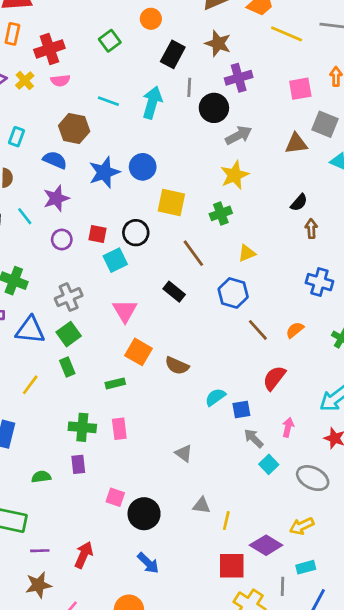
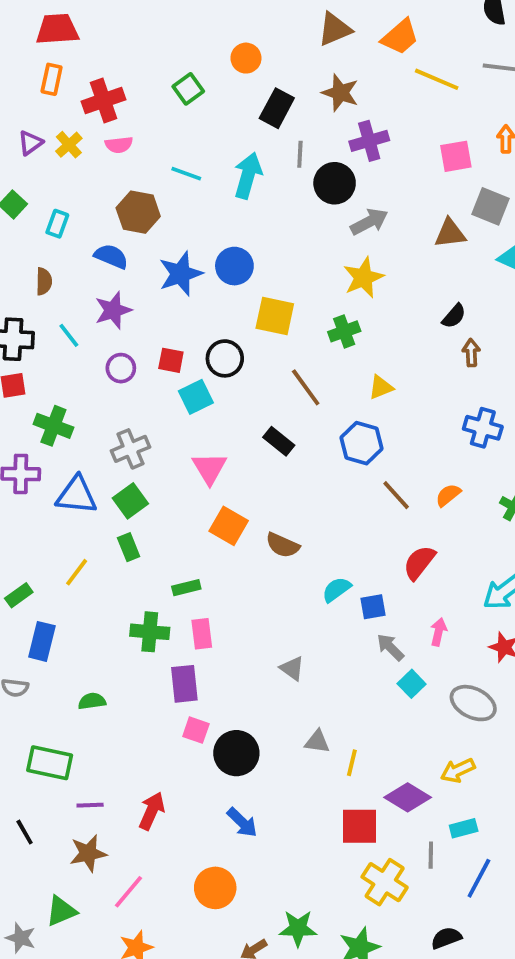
green rectangle: (115, 383) -> (186, 588), moved
purple rectangle: (78, 464) -> (184, 684), moved, size x1.4

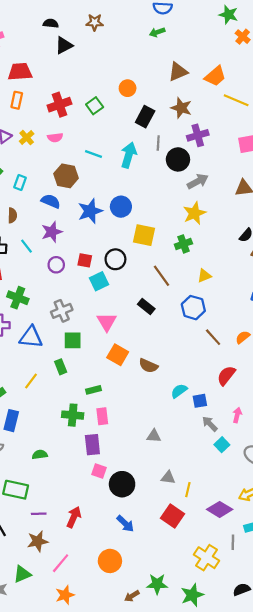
red cross: (104, 100) -> (59, 105), moved
green square: (130, 501) -> (73, 340), moved, turned 36
gray triangle: (292, 668) -> (154, 436), turned -32
red square: (360, 826) -> (172, 516), moved, turned 35

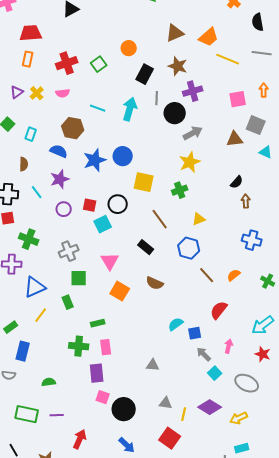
blue triangle: (31, 337) -> (35, 287), moved, turned -30
brown semicircle: (148, 366) -> (155, 283), moved
purple diamond: (220, 509) -> (210, 407), moved
purple line: (39, 514) -> (57, 415), moved

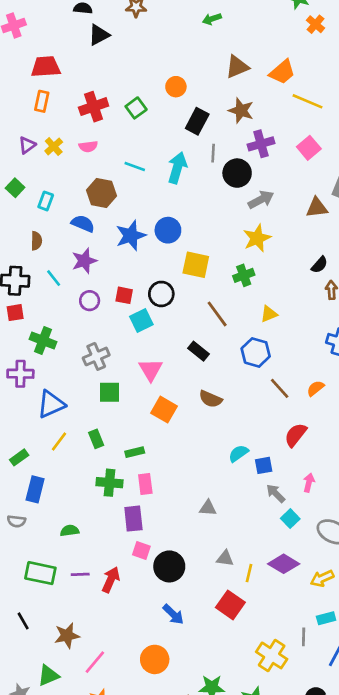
pink square: (238, 99) -> (309, 148), moved, turned -30
green rectangle: (68, 302) -> (96, 439), moved
red arrow: (80, 439) -> (111, 580), moved

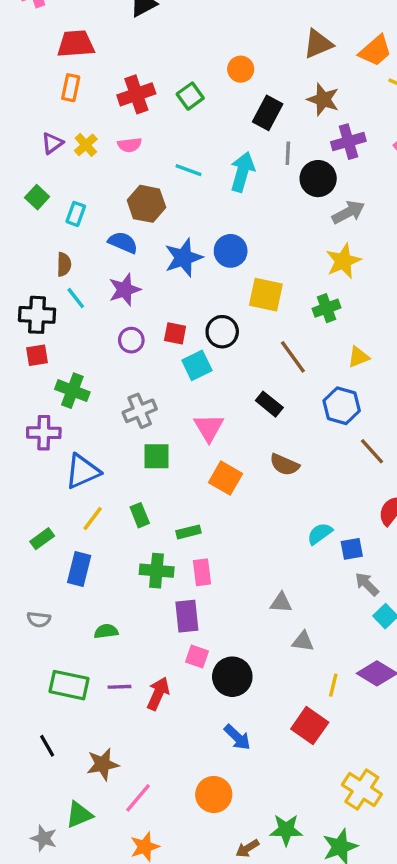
cyan line: (54, 278) -> (76, 298), moved
blue rectangle: (35, 489) -> (79, 569), moved
gray triangle: (225, 558) -> (303, 641), moved

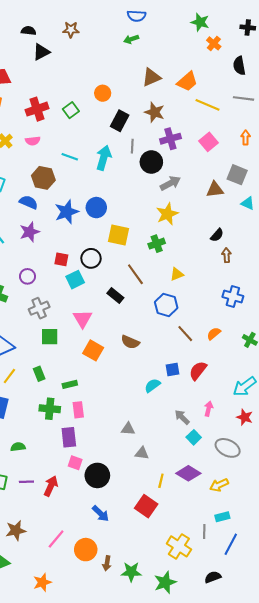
purple circle: (131, 340) -> (27, 276), moved
black rectangle: (269, 404) -> (115, 295), moved
blue square: (352, 549) -> (173, 370), moved
pink line: (138, 798) -> (56, 539), moved
brown arrow: (247, 848) -> (107, 563), moved, turned -48

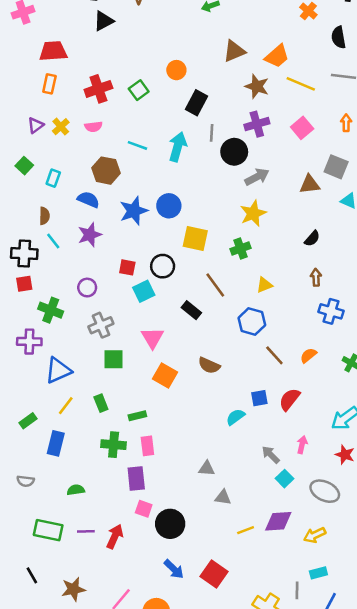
brown star: (155, 112) -> (257, 86), moved
brown arrow: (227, 255) -> (316, 277), moved
purple diamond: (188, 473) -> (278, 521), turned -35
yellow line: (161, 481) -> (246, 530), turned 56
red square: (146, 506) -> (214, 574), moved

